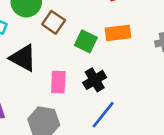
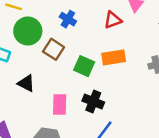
black triangle: (23, 58) -> (26, 83), size x0.7
black cross: (95, 80) -> (93, 102), turned -35

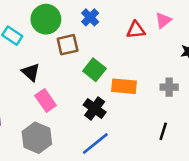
brown square: (54, 49) -> (68, 45), turned 30
orange rectangle: (114, 57) -> (124, 86), moved
pink rectangle: (60, 104) -> (46, 100), moved, turned -50

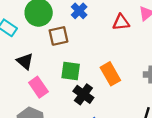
green square: (94, 70) -> (71, 71), moved, turned -30
orange rectangle: (124, 86) -> (110, 74), turned 55

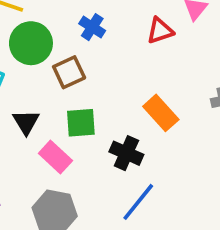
black triangle: (25, 61) -> (26, 122), turned 30
green square: (71, 71) -> (81, 123), moved

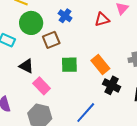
black triangle: (26, 122) -> (26, 66), turned -35
green square: (81, 123) -> (69, 65), moved
black cross: (126, 153) -> (112, 85), moved

